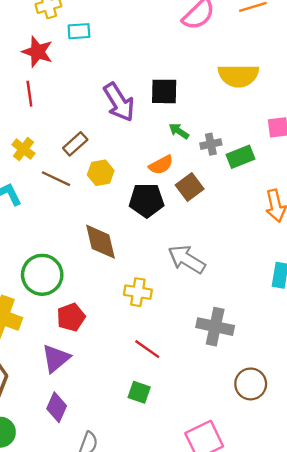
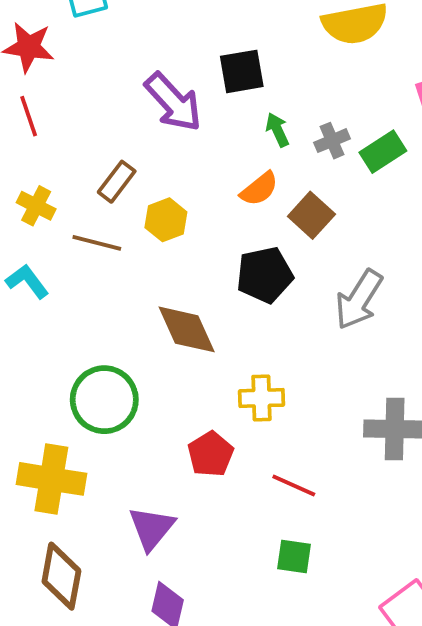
green arrow: (179, 131) -> (277, 130), turned 42
black pentagon: (147, 200) -> (265, 275), moved
gray arrow: (187, 259) -> (359, 300), moved, turned -78
red pentagon: (71, 317) -> (211, 454), moved

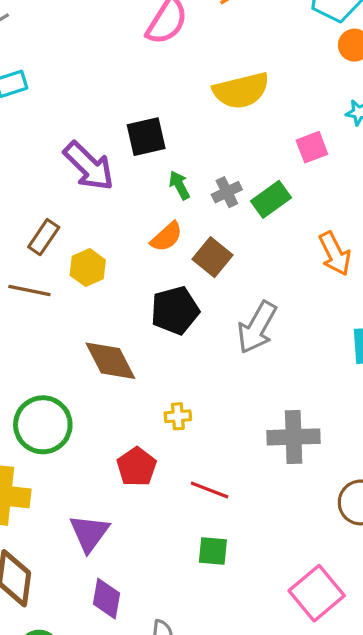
yellow cross: (262, 398) -> (178, 416), size x0.7

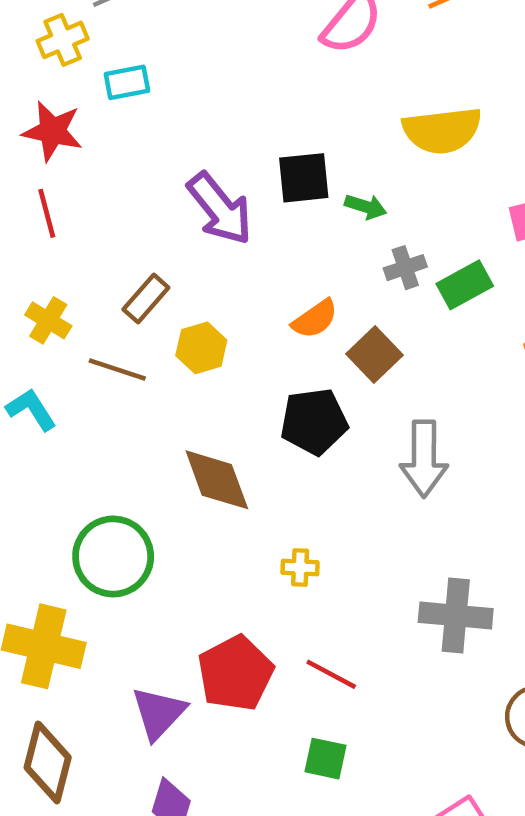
green arrow: (179, 185) -> (366, 207), moved, turned 128
gray arrow: (257, 327) -> (424, 459), turned -36
red pentagon: (137, 467) -> (235, 673), moved, size x1.4

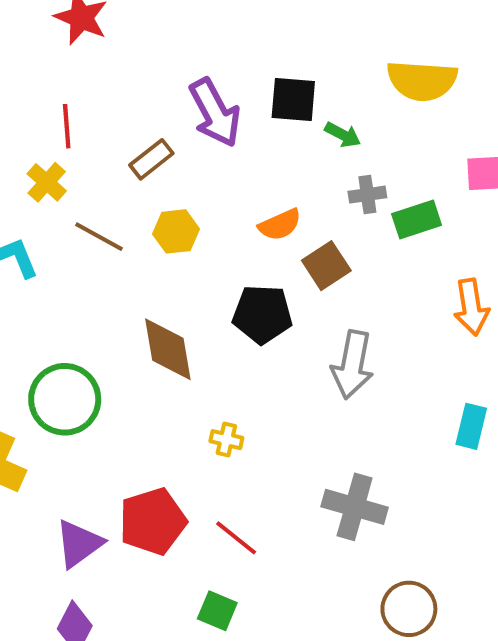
red line: (47, 213) -> (67, 126), moved
brown rectangle: (146, 299) -> (151, 159), moved

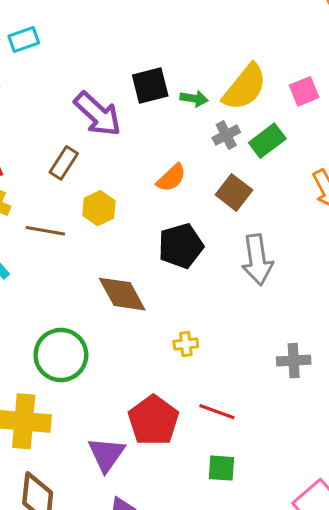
yellow semicircle: (422, 81) -> (245, 87), moved, turned -36
brown square: (326, 266) -> (234, 192), moved
gray cross: (355, 507) -> (294, 361), size x0.7

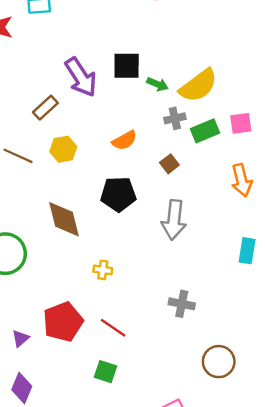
pink square: (304, 91) -> (241, 123), moved
brown square: (234, 192) -> (169, 164), size x0.7
purple triangle: (106, 454) -> (20, 338), size x0.6

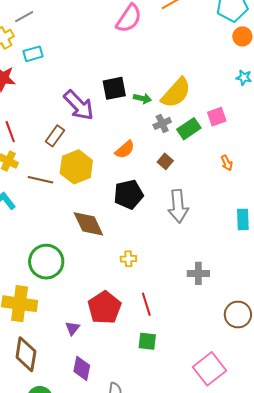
yellow hexagon: (63, 149) -> (76, 167), size x1.5
orange arrow: (242, 180) -> (227, 163), size x0.6
red line: (113, 328) -> (146, 304), turned 50

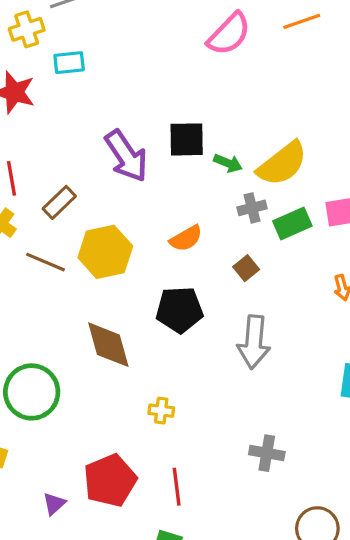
brown rectangle: (55, 136) -> (59, 202), moved

